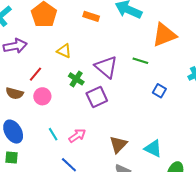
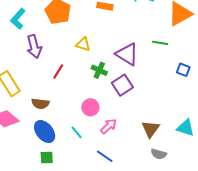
purple arrow: (15, 46) -> (34, 47), turned 95
brown semicircle: (15, 93) -> (40, 104), moved
pink circle: (42, 96) -> (90, 107), moved
cyan line: (53, 134) -> (77, 132), moved

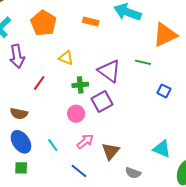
green cross: (99, 70) -> (80, 85), turned -35
pink circle: (90, 107) -> (76, 114), moved
brown triangle: (151, 129) -> (111, 151), moved

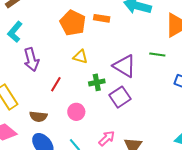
orange pentagon: (43, 23) -> (73, 23), moved
pink circle: (76, 114) -> (76, 112), moved

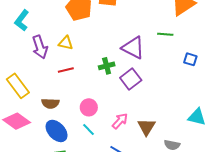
yellow triangle: (80, 57) -> (66, 43), moved
red line: (56, 84) -> (66, 70), turned 49
pink circle: (76, 112) -> (89, 107), moved

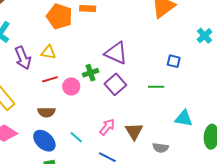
green line: (165, 34) -> (156, 87), moved
brown semicircle: (50, 103) -> (47, 112), moved
pink circle: (89, 107) -> (71, 86), moved

